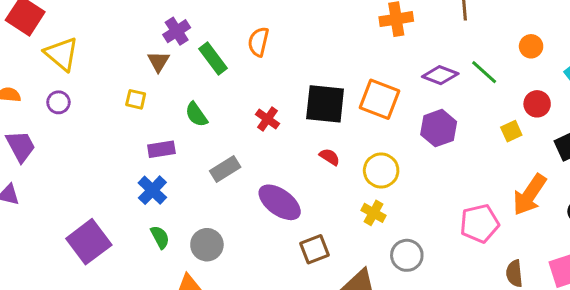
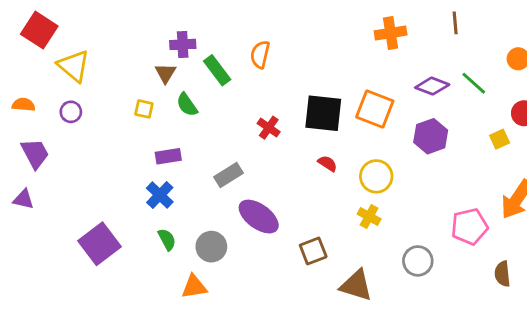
purple cross: (177, 31) -> (183, 44), turned 30
green semicircle: (196, 114) -> (187, 105), moved
purple ellipse: (280, 202) -> (259, 217), moved
gray circle: (407, 255) -> (418, 261), moved

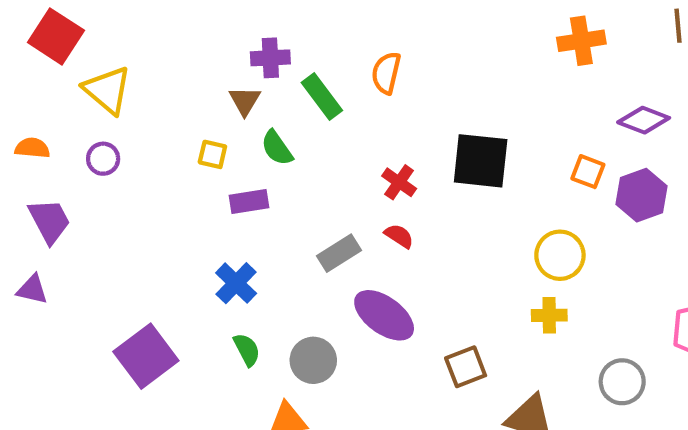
orange square: (375, 109) -> (588, 172), moved, size x0.6
purple rectangle: (168, 156) -> (249, 202), moved
red semicircle: (327, 163) -> (399, 236), moved
yellow cross: (369, 217) -> (549, 315), turned -30

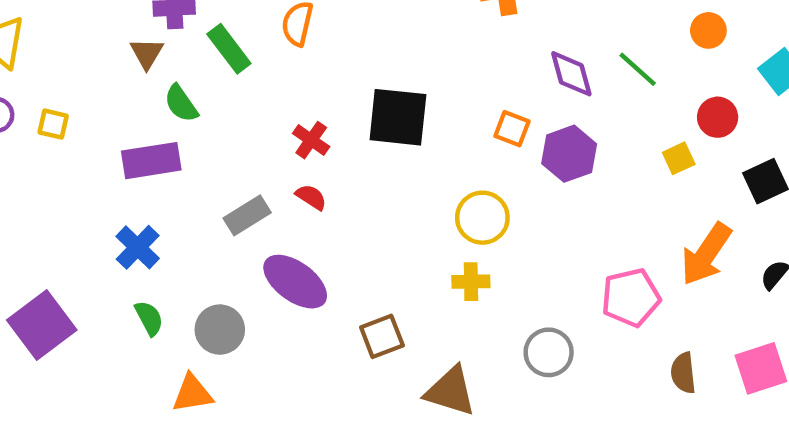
purple diamond: (644, 120) -> (571, 74), turned 54
yellow square: (212, 154) -> (53, 124), moved
purple rectangle: (249, 202) -> (151, 161), size x1.4

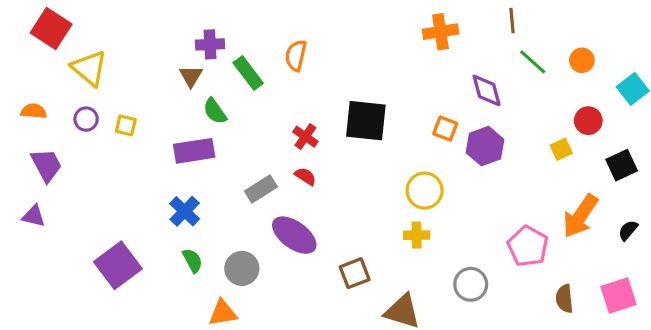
green line: (638, 69) -> (533, 62), moved
pink pentagon: (631, 298) -> (528, 246), turned -30

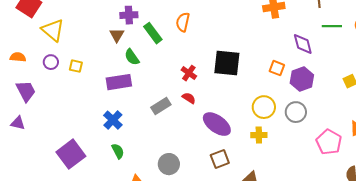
green line: (533, 62) -> (332, 26), turned -42
purple ellipse: (294, 235) -> (217, 124), moved
gray circle: (242, 268) -> (169, 164), moved
gray circle: (471, 284) -> (296, 112), moved

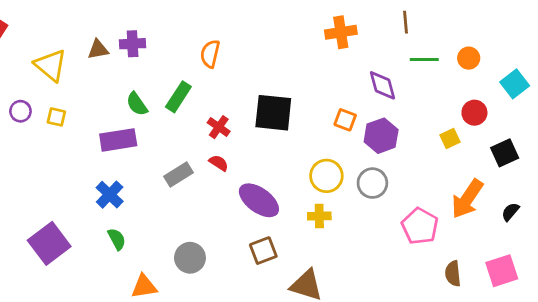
yellow triangle: (53, 30) -> (51, 65), moved
green rectangle: (153, 33) -> (178, 97), moved, turned 70
brown triangle: (117, 35) -> (98, 49), moved, turned 49

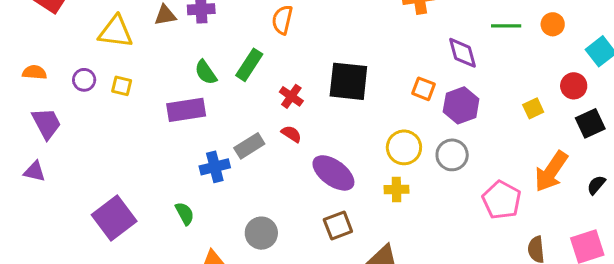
yellow triangle: (51, 65) -> (116, 32), turned -33
red circle: (474, 113) -> (574, 86), moved
blue cross: (110, 195) -> (215, 167), moved, turned 32

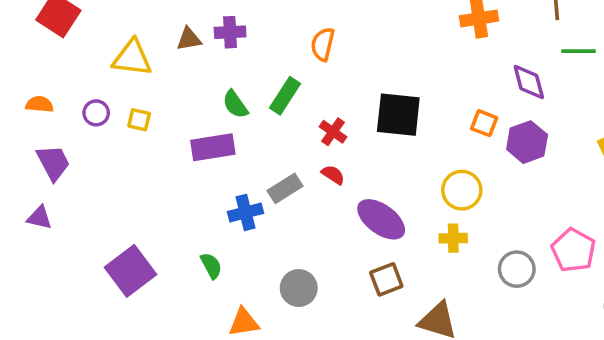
gray circle: (452, 155) -> (517, 269), moved

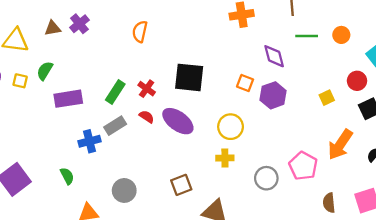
purple cross: (230, 32) -> (79, 24), turned -36
green rectangle: (285, 96) -> (115, 92), moved
green semicircle: (235, 104) -> (45, 71), moved, turned 66
purple ellipse: (381, 219) -> (178, 121), moved

